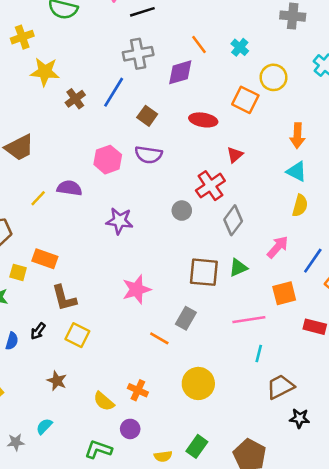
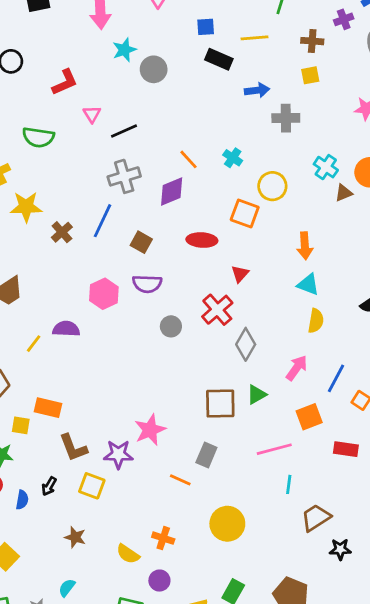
gray circle: (182, 211) -> (171, 326), moved
purple star: (119, 221) -> (118, 454), moved

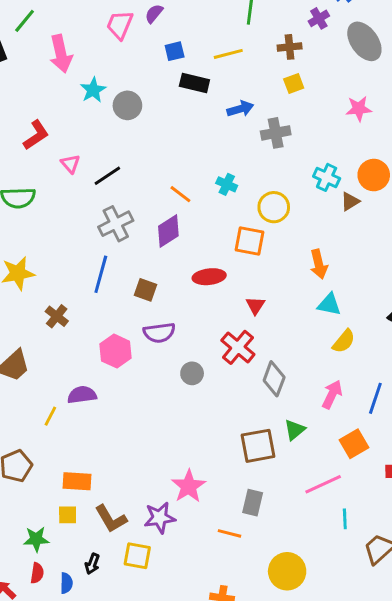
brown cross: (62, 232) -> (57, 316), moved
yellow semicircle: (316, 321) -> (344, 341), turned 40
yellow square: (21, 425) -> (68, 515), moved

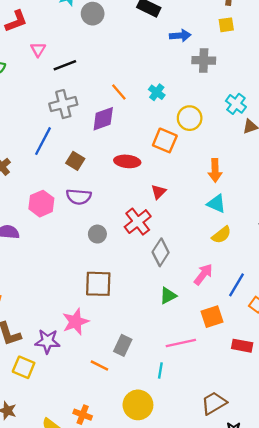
brown square: (258, 446) -> (98, 284), moved
cyan line: (345, 519) -> (160, 371), moved

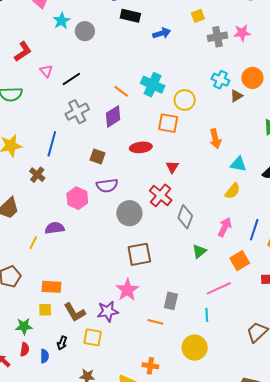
gray cross: (204, 60) -> (217, 37), moved
cyan cross: (157, 92) -> (153, 85), size x1.6
blue line: (43, 141) -> (52, 144), moved
cyan triangle: (216, 204) -> (238, 164), moved
gray circle: (97, 234) -> (129, 213), size x1.6

